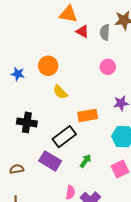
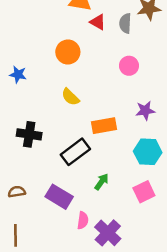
orange circle: (48, 66) -> (68, 52), moved
purple rectangle: (50, 161) -> (59, 197), moved

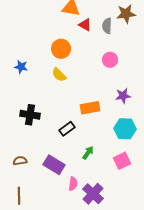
yellow semicircle: (70, 97) -> (59, 75), moved
black rectangle: (75, 152) -> (67, 129), size x0.7

